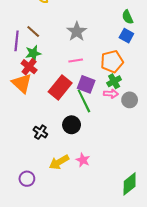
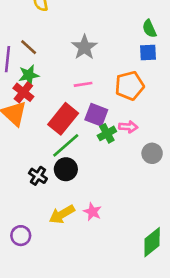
blue square: (126, 36) -> (148, 52), turned -32
green cross: (114, 81) -> (107, 133), moved
gray circle: (130, 100) -> (152, 153), moved
green line: (84, 101) -> (66, 145), moved, turned 75
black circle: (72, 125) -> (66, 169), moved

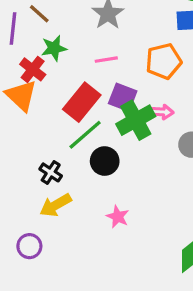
green star: (29, 75) -> (54, 48), moved
green cross: (107, 133) -> (136, 120), size x1.6
black circle: (66, 169) -> (105, 161), moved
yellow arrow: (62, 214) -> (56, 205), moved

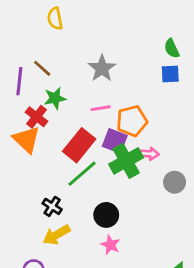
orange pentagon: (164, 61) -> (132, 121), moved
black circle: (105, 161) -> (106, 215), moved

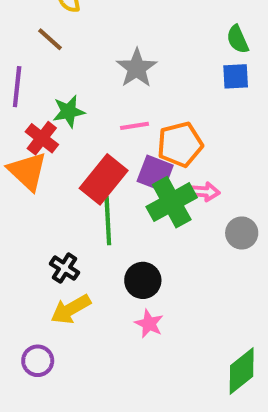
brown line: (42, 68) -> (50, 39), moved
green line: (82, 174) -> (108, 221), turned -52

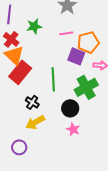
red cross: (42, 138) -> (11, 39), moved
red rectangle: (104, 179) -> (20, 72), moved
green cross: (172, 202) -> (86, 87), moved

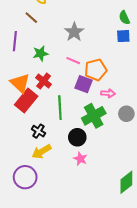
pink line: (66, 33) -> (73, 61), turned 32
red cross: (11, 39) -> (44, 81), moved
purple circle: (19, 147) -> (25, 177), size x1.5

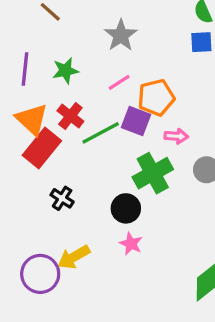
purple line: (15, 41) -> (25, 69), moved
pink line: (73, 61) -> (119, 82), turned -56
green line: (60, 108) -> (101, 133), moved, turned 65
yellow arrow: (42, 152) -> (74, 257), moved

